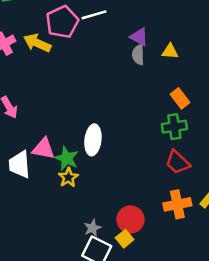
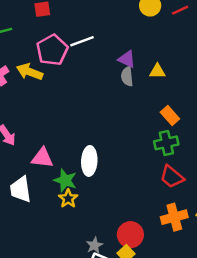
pink triangle: (43, 149) -> (42, 158), moved

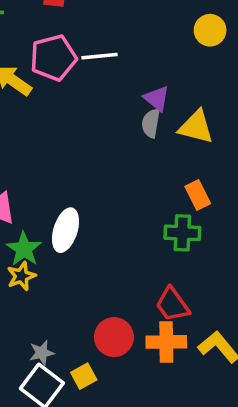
yellow triangle: (157, 71) -> (196, 127), size x1.5
red trapezoid: (172, 177) -> (172, 304), moved
red circle: (130, 235) -> (114, 337), moved

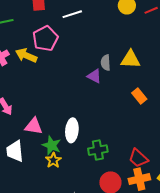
white line: (99, 56) -> (72, 14), moved
purple triangle: (157, 98) -> (94, 76), moved
green cross: (182, 233) -> (98, 150), moved

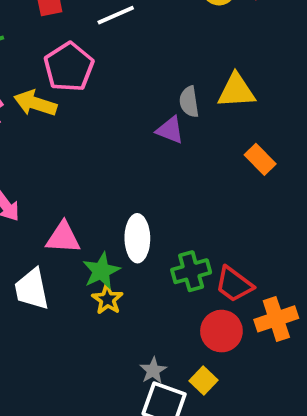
green star: (52, 145) -> (101, 271), turned 30
red trapezoid: (138, 158) -> (234, 284), moved

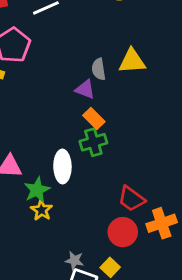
orange rectangle: (260, 159) -> (94, 119), moved
green cross: (191, 271) -> (93, 142), moved
gray star: (153, 371) -> (74, 260), turned -30

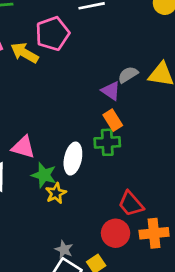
gray semicircle: (99, 69) -> (128, 75), turned 54
green star: (37, 190) -> (44, 175), turned 30
yellow star: (41, 210) -> (56, 193), moved

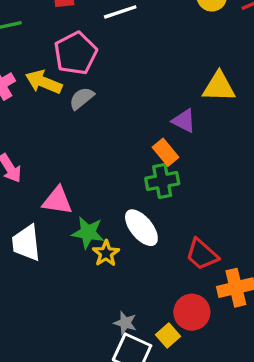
gray semicircle: (128, 75) -> (82, 98), moved
purple triangle: (111, 91) -> (184, 121), moved
white ellipse: (73, 159) -> (141, 228), moved, turned -44
red circle: (116, 233) -> (192, 312), moved

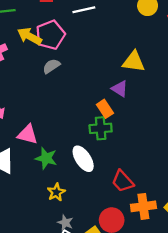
yellow arrow: (44, 82) -> (30, 36), moved
yellow triangle: (219, 87) -> (134, 62), moved
yellow star: (106, 253) -> (56, 192), moved

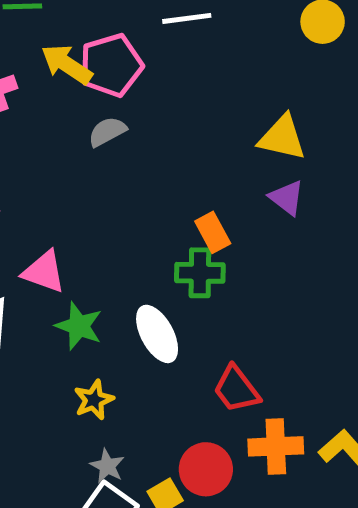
purple triangle: (120, 89) -> (287, 198), moved

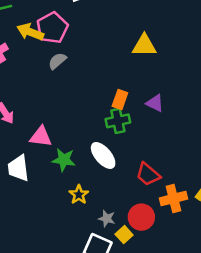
purple triangle: (287, 198) -> (155, 103), moved
orange rectangle: (213, 232) -> (120, 100), turned 60
gray star: (107, 466) -> (107, 219), moved

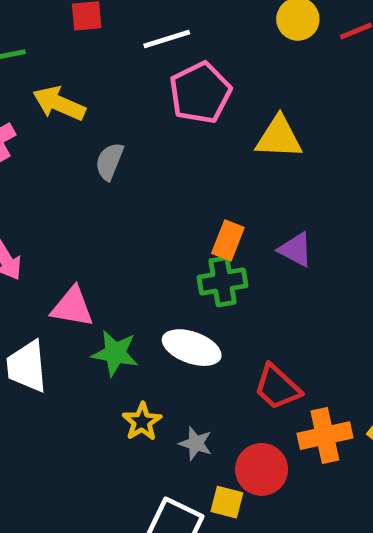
pink pentagon: (52, 28) -> (200, 93), moved
gray semicircle: (57, 61) -> (109, 161), turned -30
white ellipse: (103, 155) -> (192, 348), turned -32
gray star: (107, 219) -> (196, 443), moved
yellow square: (124, 235) -> (227, 502), turned -35

